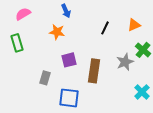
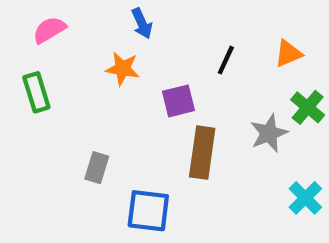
purple square: (69, 60) -> (178, 101), moved

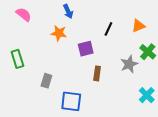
pink semicircle: (49, 30) -> (24, 14), turned 70
green rectangle: (36, 92) -> (17, 59), moved
brown rectangle: (202, 153) -> (97, 73), size x0.6

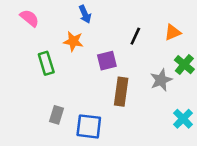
green rectangle: (17, 59) -> (46, 63), moved
brown rectangle: (97, 73) -> (121, 92), size x1.5
gray rectangle: (46, 81) -> (57, 115), moved

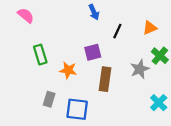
blue arrow: (85, 14) -> (94, 12), moved
orange star: (73, 41) -> (68, 70), moved

